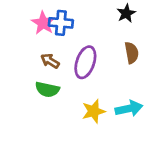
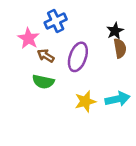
black star: (126, 13) -> (115, 31), moved
pink star: (43, 23) -> (28, 38), moved
blue cross: (61, 23) -> (56, 21), turned -30

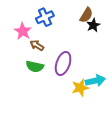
brown semicircle: (120, 48) -> (86, 15), moved, turned 42
purple ellipse: (78, 57) -> (63, 64), moved
yellow star: (85, 101) -> (80, 88), moved

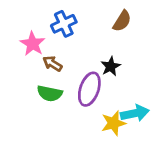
black star: (93, 25) -> (111, 66), moved

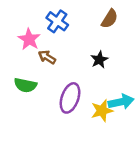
blue cross: (64, 24) -> (57, 21), turned -30
purple ellipse: (89, 89) -> (70, 98), moved
green semicircle: (50, 93) -> (25, 85), moved

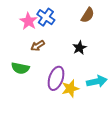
pink star: (29, 39) -> (28, 21), moved
brown arrow: (47, 57) -> (38, 46), turned -64
yellow star: (102, 111) -> (70, 89), moved

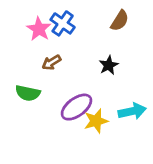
purple ellipse: (56, 78) -> (76, 107), turned 35

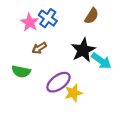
black star: (109, 65) -> (83, 50), size x1.6
cyan arrow: (132, 111) -> (101, 61), moved, turned 48

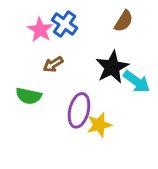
purple ellipse: (58, 82) -> (79, 110), turned -40

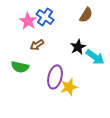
black star: (112, 67) -> (78, 47), size x0.7

